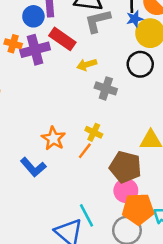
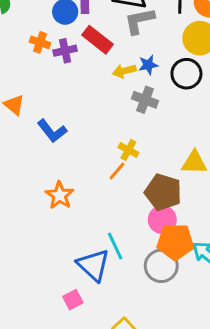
blue star: (135, 19) -> (148, 65), moved
purple cross: (35, 50) -> (65, 51), size x0.7
orange star: (53, 138) -> (60, 195), moved
blue L-shape: (33, 167) -> (52, 131), moved

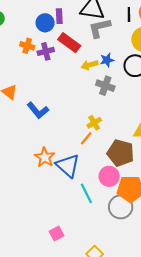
yellow cross: (128, 150) -> (94, 123), turned 32
pink circle: (162, 220) -> (109, 176), moved
blue triangle: (93, 265) -> (68, 166), moved

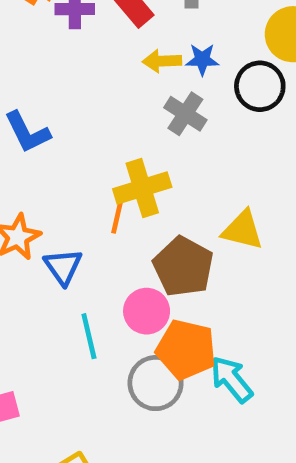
yellow cross: (94, 123) -> (142, 188), size x1.6
orange line: (86, 138) -> (117, 218), turned -40
blue triangle: (68, 166) -> (63, 267), size x0.7

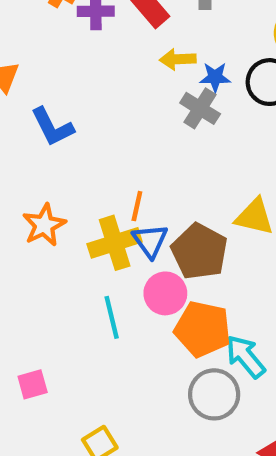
blue star: (202, 60) -> (215, 77), moved
yellow cross: (142, 188) -> (115, 243), moved
blue triangle: (63, 267) -> (150, 241), moved
gray circle: (156, 383) -> (214, 394), moved

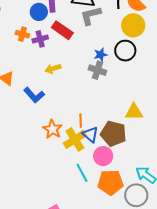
yellow arrow: (178, 59) -> (53, 69), moved
orange star: (44, 225) -> (52, 129), moved
orange pentagon: (203, 329) -> (110, 182), moved

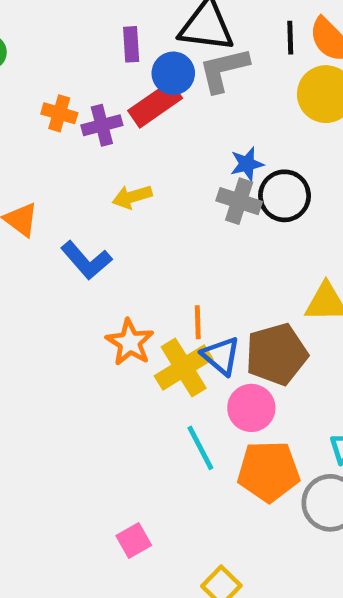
blue circle: (39, 12) -> (173, 73), moved
red rectangle: (62, 30) -> (155, 104), turned -70
black circle: (125, 51) -> (285, 196), moved
brown pentagon: (113, 134) -> (276, 354), turned -30

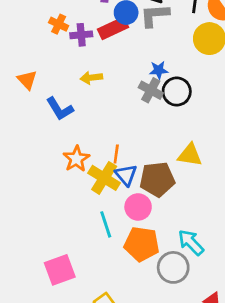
yellow cross: (184, 367) -> (104, 178), turned -36
pink square: (134, 540) -> (60, 270), size x1.6

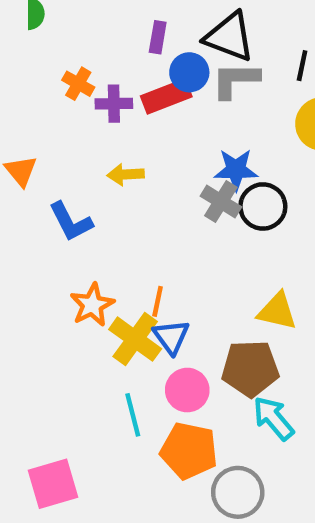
blue star: (159, 70) -> (236, 170), size x1.4
brown pentagon: (157, 179) -> (250, 368), moved
cyan arrow: (191, 242) -> (273, 418), moved

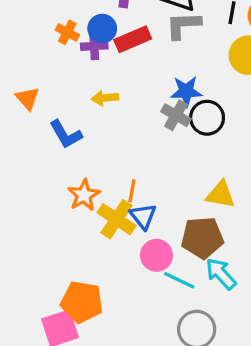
blue circle: (189, 72) -> (102, 29), moved
cyan line: (133, 415) -> (179, 280), moved, turned -48
orange pentagon: (189, 451) -> (82, 302), moved

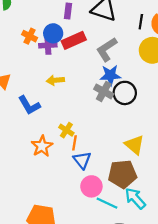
gray L-shape: (183, 25) -> (107, 49), moved, turned -30
yellow triangle: (221, 195) -> (134, 145), turned 30
yellow cross: (117, 219) -> (66, 130), moved, size x0.6

